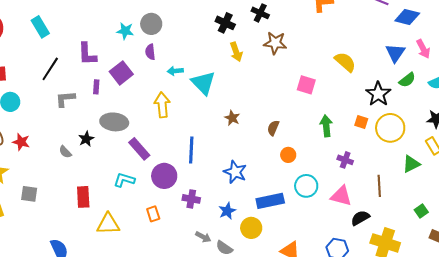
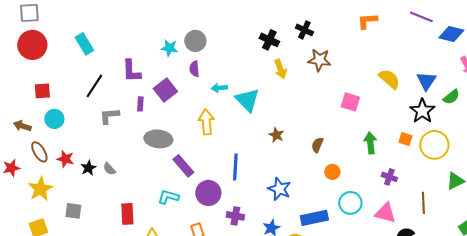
blue triangle: (395, 53) -> (426, 81), moved
black star: (86, 139) -> (88, 168), moved

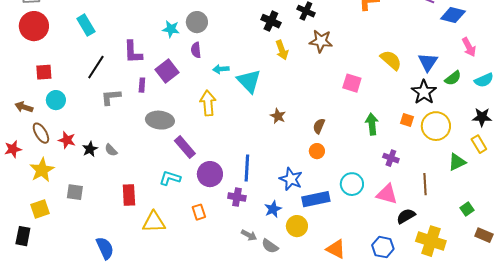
blue line: (235, 167) -> (247, 168), moved
orange circle: (332, 172) -> (317, 151), moved
blue star: (279, 189) -> (291, 179), moved

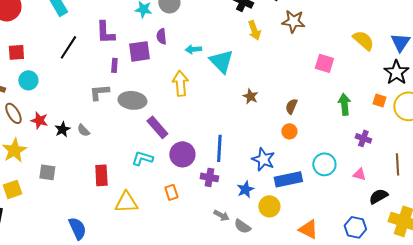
purple semicircle: (196, 50) -> (161, 36), moved
purple square: (167, 71) -> (139, 51), turned 30
gray L-shape: (111, 97) -> (99, 92), moved
pink triangle: (387, 194) -> (359, 174), size x0.6

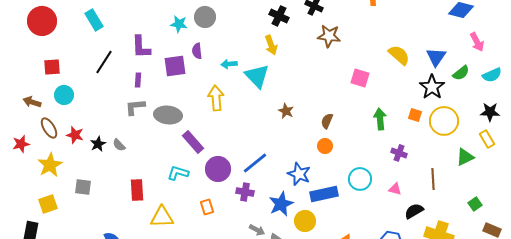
yellow arrow: (254, 30) -> (271, 45), moved
purple rectangle: (114, 65) -> (138, 80), moved
blue line: (219, 148) -> (255, 163), turned 48
blue star: (245, 189) -> (281, 204), size x1.4

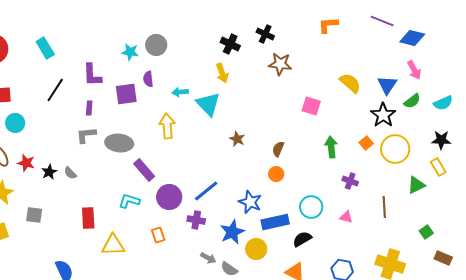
pink arrow: (477, 42) -> (414, 70), moved
orange square: (415, 115) -> (366, 143), turned 32
black semicircle: (414, 211) -> (302, 239), moved

